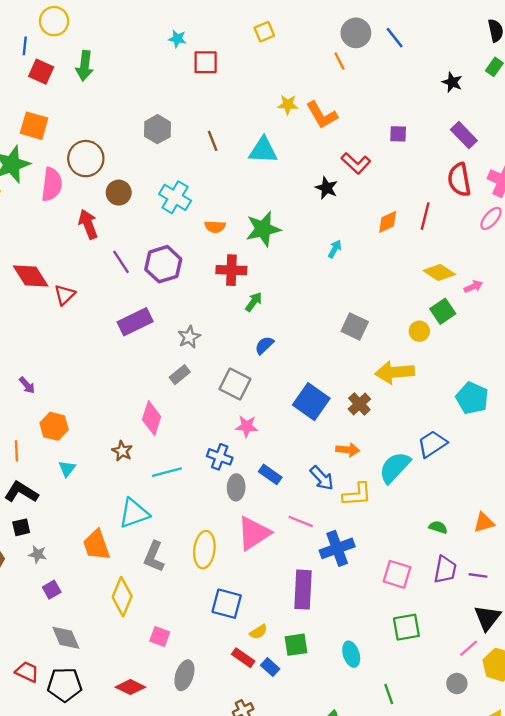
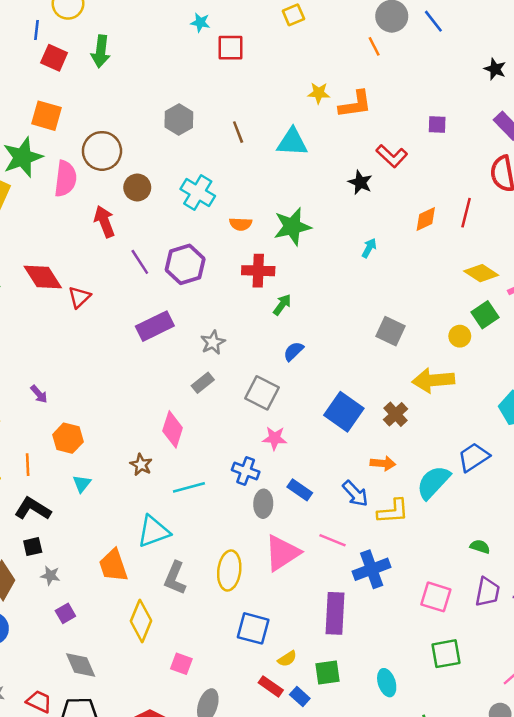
orange L-shape: (322, 115) -> (355, 104), turned -68

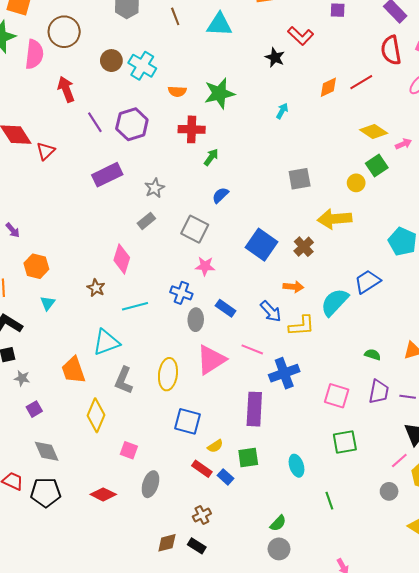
brown circle: (137, 187) -> (111, 61), moved
red line: (466, 213) -> (361, 82), turned 45
gray square: (390, 331) -> (300, 179), turned -35

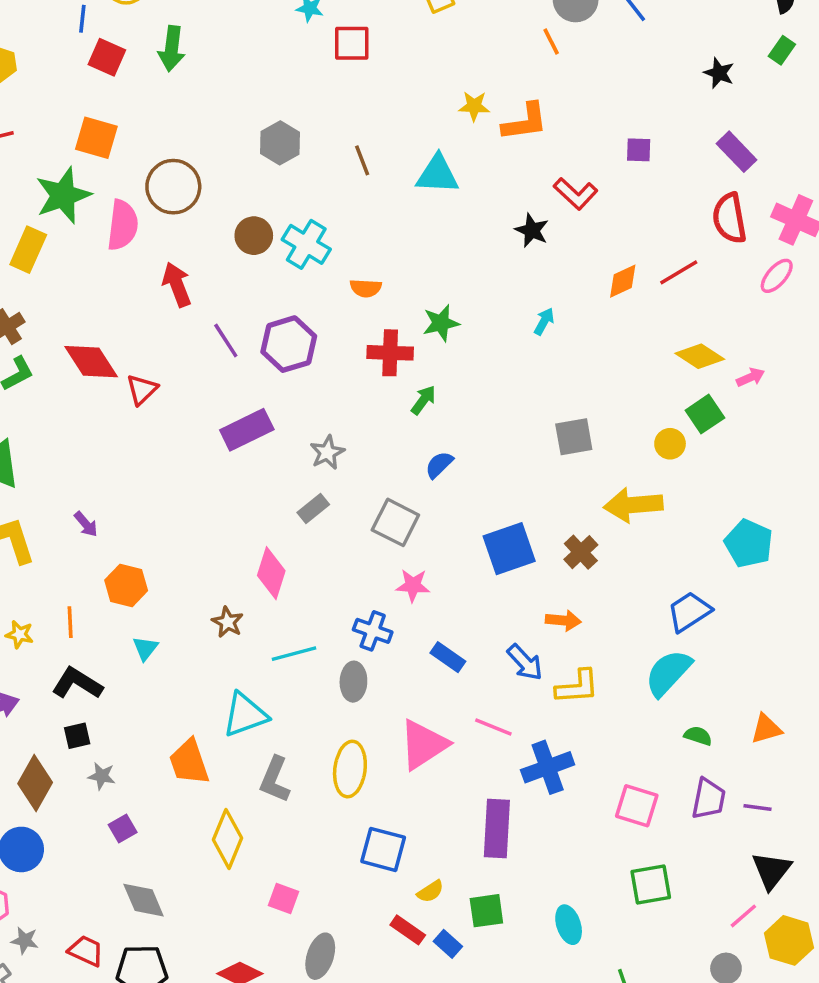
green star: (219, 93) -> (441, 323), moved, size x0.7
blue square: (262, 245) -> (509, 549), turned 36
cyan semicircle: (335, 302) -> (668, 673), moved
gray ellipse: (196, 320) -> (353, 682), moved

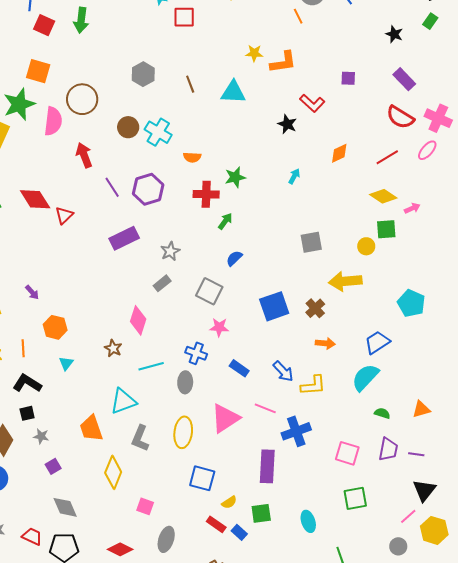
red semicircle: (729, 218) -> (400, 117), turned -48
red line: (679, 272) -> (387, 157), moved
green square: (705, 414) -> (386, 229), turned 30
orange arrow: (563, 620) -> (325, 343), moved

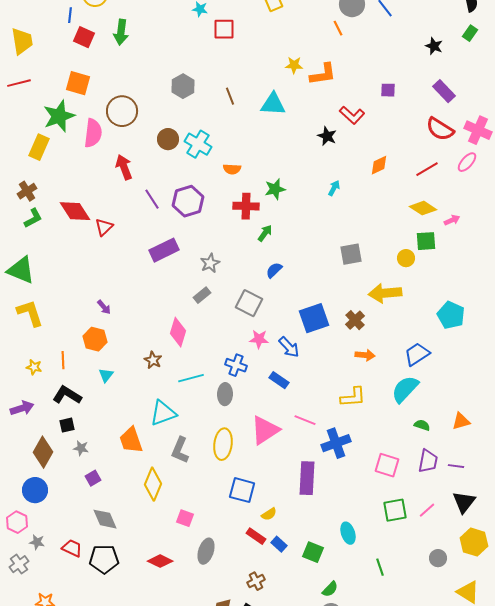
purple arrow: (32, 292) -> (104, 307), moved
blue arrow: (283, 371) -> (289, 347), moved
green square: (261, 513) -> (313, 552), moved, turned 30
pink line: (408, 516) -> (427, 510), moved

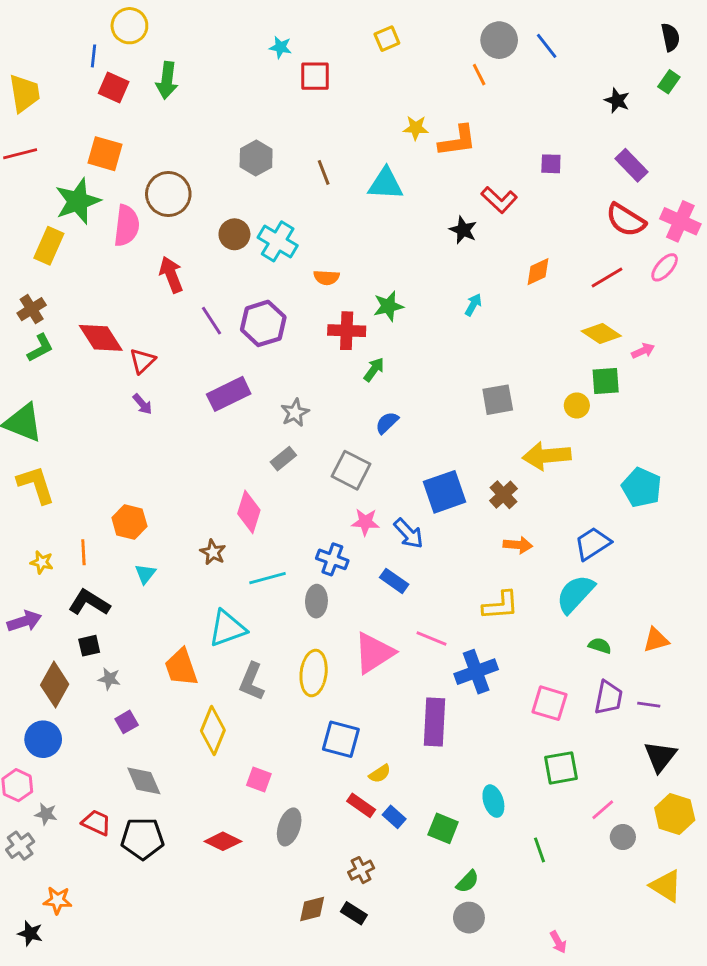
purple arrow: (104, 307) -> (142, 404), moved
pink line: (427, 510) -> (603, 810), moved

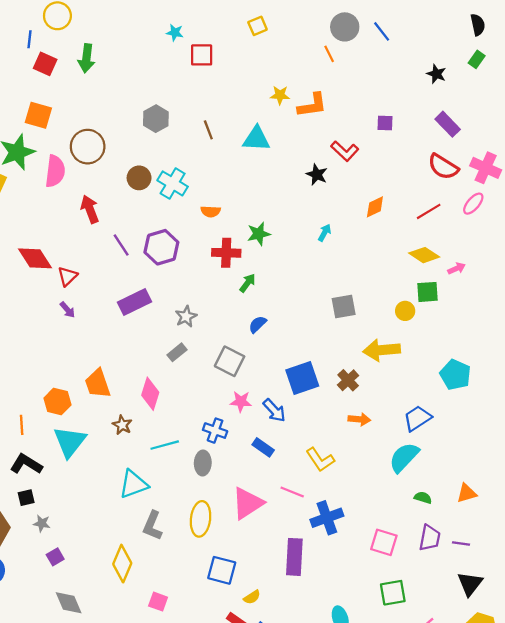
cyan triangle: (145, 574) -> (70, 442), size x2.0
yellow L-shape: (501, 605) -> (320, 460), moved, turned 60
orange trapezoid: (181, 667) -> (98, 384), moved

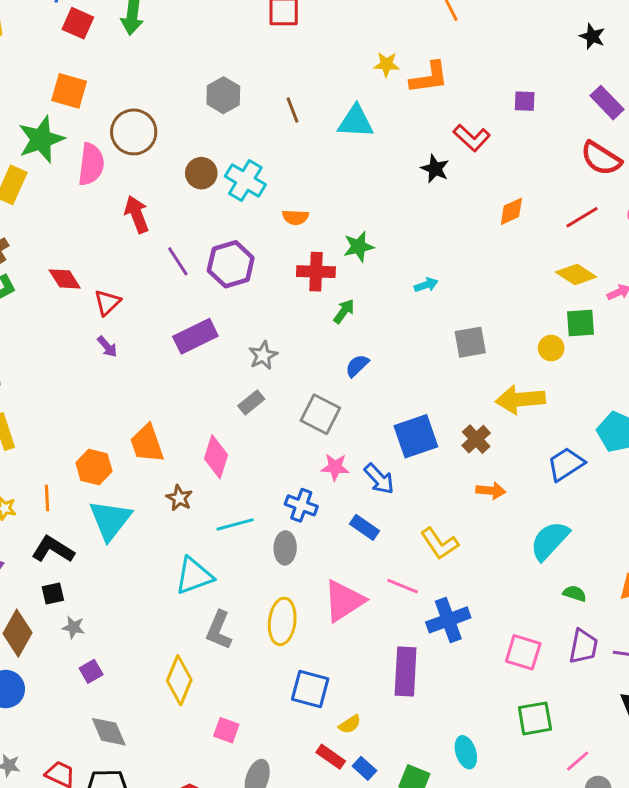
cyan arrow: (325, 233) -> (426, 285), moved, turned 42
red diamond: (35, 258) -> (65, 279), size x0.7
blue trapezoid: (417, 418) -> (566, 464), moved

